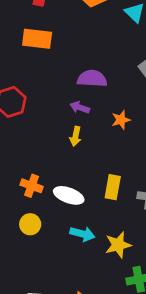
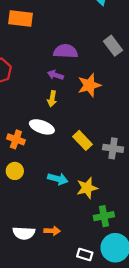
orange star: (121, 120) -> (89, 85), size x1.5
yellow rectangle: (113, 187) -> (83, 140), turned -54
white ellipse: (69, 195) -> (42, 127), moved

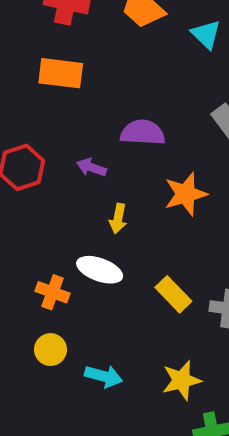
purple arrow: (55, 75) -> (91, 167), moved
cyan arrow: (58, 179) -> (104, 376), moved

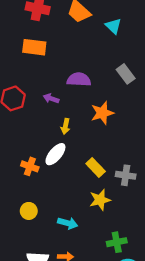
white ellipse: (100, 270) -> (55, 154), turned -70
yellow circle: (50, 350) -> (29, 211), moved
cyan arrow: (104, 376) -> (68, 223), moved
yellow star: (182, 380) -> (100, 200), moved

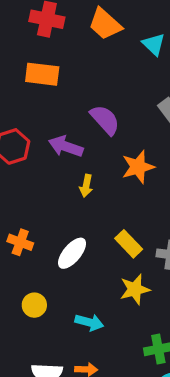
purple semicircle: (79, 80) -> (105, 120), turned 45
purple arrow: (51, 98) -> (66, 146), size x1.5
white ellipse: (55, 154) -> (72, 253), moved
orange cross: (30, 166) -> (20, 242), moved

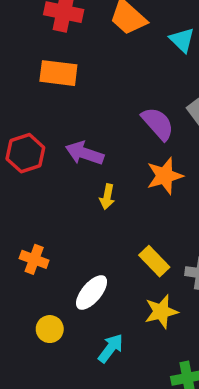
purple semicircle: (105, 120) -> (158, 124), moved
white ellipse: (72, 253) -> (92, 292), moved
cyan arrow: (89, 322) -> (111, 348), turned -68

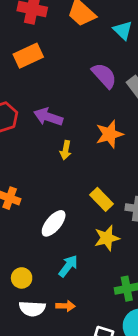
orange rectangle: (58, 73) -> (28, 56), turned -32
purple semicircle: (158, 124) -> (104, 76), moved
yellow circle: (50, 329) -> (22, 278), moved

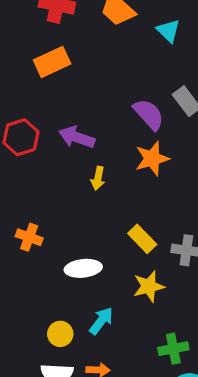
purple semicircle: (104, 76) -> (149, 114), moved
white ellipse: (54, 223) -> (83, 268), turned 44
yellow circle: (22, 278) -> (60, 334), moved

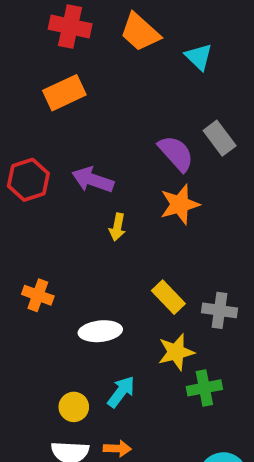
green cross: (173, 349) -> (204, 388), moved

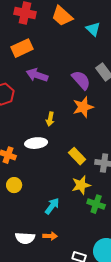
purple arrow: (93, 180) -> (37, 75), moved
white ellipse: (100, 331) -> (36, 143), moved
green cross: (204, 388) -> (96, 204), turned 30
yellow circle: (74, 407) -> (14, 185), moved

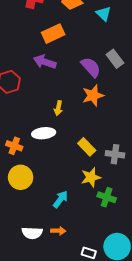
orange rectangle: (22, 48) -> (53, 34), moved
yellow circle: (14, 185) -> (21, 177), size x1.5

